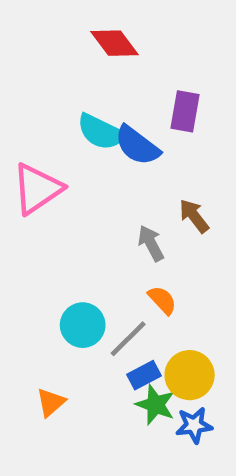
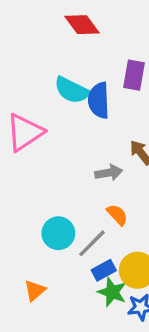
blue semicircle: (137, 145) -> (99, 100), turned 51
gray arrow: (151, 243) -> (109, 173), turned 108

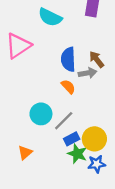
blue semicircle: (99, 100) -> (68, 59), moved
gray arrow: (109, 173) -> (88, 73), moved
orange semicircle: (117, 215) -> (68, 87), moved

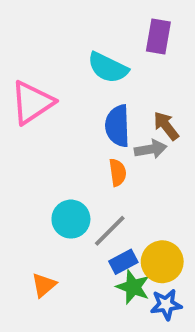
cyan semicircle: (50, 17) -> (108, 68), moved
orange semicircle: (68, 87) -> (118, 172), turned 35

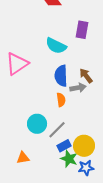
orange triangle: (44, 285) -> (23, 158), turned 32

